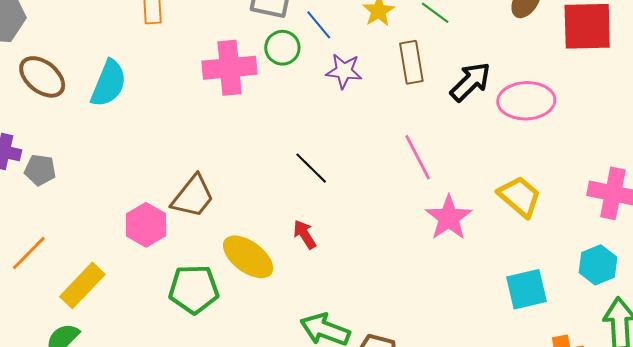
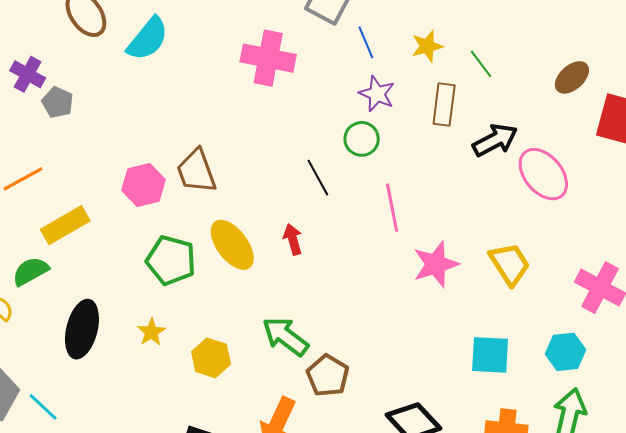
green circle: (282, 48) -> (362, 139), moved
pink ellipse: (526, 101) -> (543, 174), turned 36
pink line: (418, 157) -> (392, 208), moved
brown trapezoid: (193, 197) -> (196, 171), turned 105

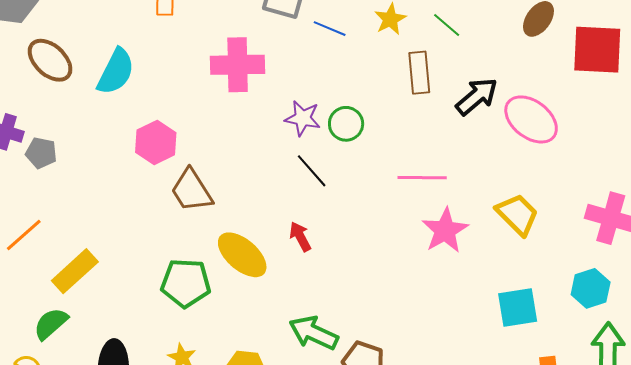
blue line: (366, 42) -> (330, 29), turned -32
purple star: (377, 94) -> (303, 118), moved
pink hexagon: (144, 185) -> (156, 142), moved
pink line: (392, 208) -> (422, 178), moved, turned -66

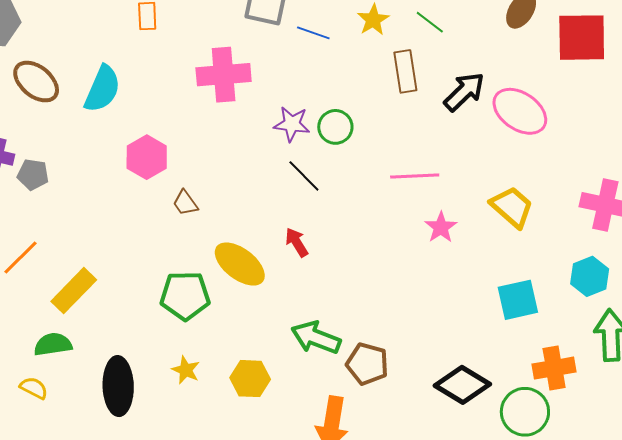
brown trapezoid: (192, 191) -> (185, 203), size x0.6
pink star: (445, 230) -> (441, 227), size x0.7
green semicircle: (51, 324) -> (53, 344), turned 36

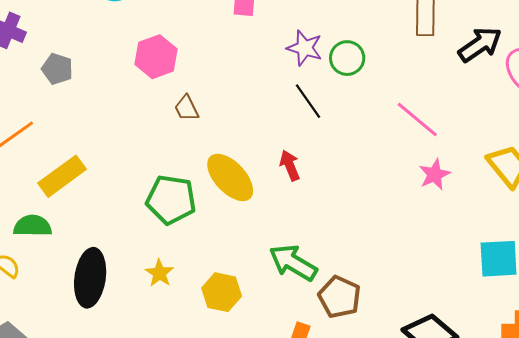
gray pentagon: (33, 175) -> (57, 69), moved
pink line: (415, 176) -> (417, 120), turned 33

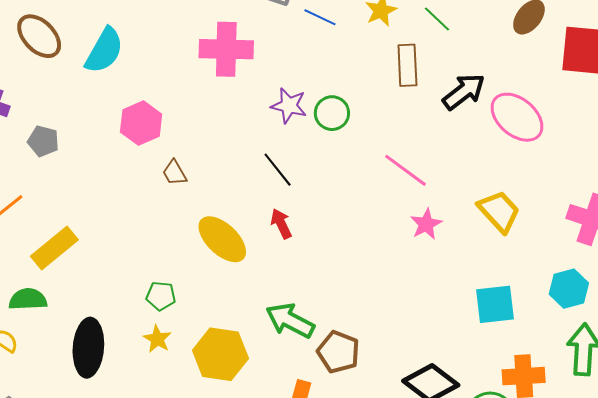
black line: (308, 101) -> (278, 170), moved
green pentagon: (171, 200) -> (161, 296), moved, size x0.6
yellow hexagon: (222, 292) -> (220, 354), size x1.4

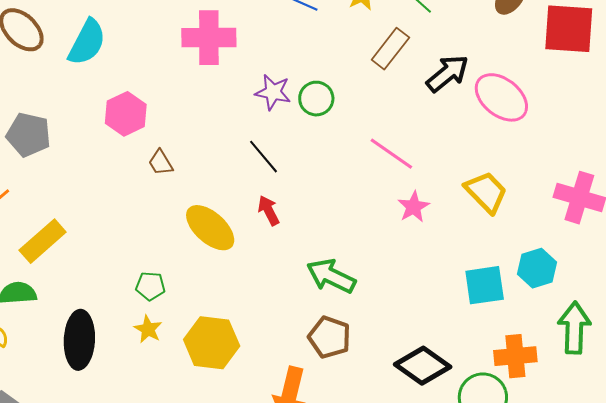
brown rectangle: (407, 65) -> (390, 49), turned 42
gray pentagon: (43, 141) -> (28, 135), size x1.4
cyan hexagon: (569, 289) -> (537, 268), moved
green arrow: (290, 321) -> (331, 276), moved

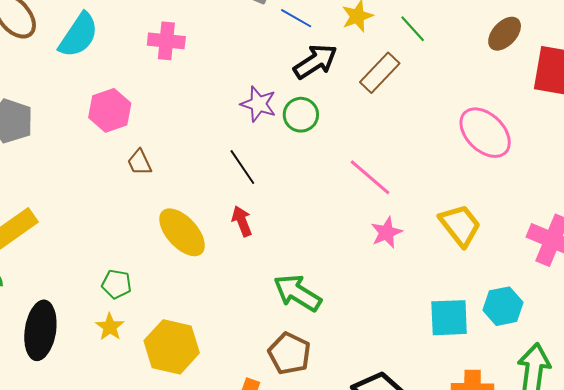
pink cross: (209, 38) -> (166, 41), moved, size x0.7
black arrow: (447, 73) -> (315, 62), moved

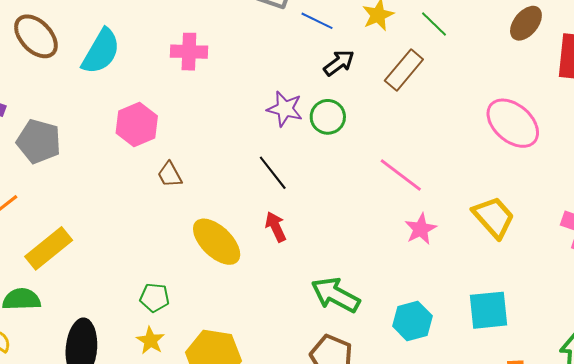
black arrow: (315, 62) -> (339, 63), size x0.7
cyan hexagon: (503, 306) -> (412, 321), moved

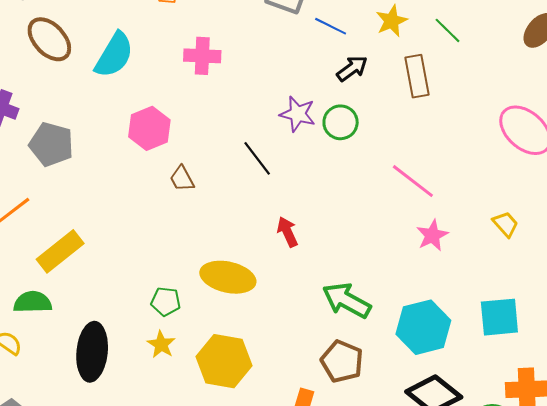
brown rectangle: (404, 70) -> (417, 76), turned -51
black line: (273, 173) -> (257, 158), moved
yellow trapezoid: (494, 217) -> (505, 224), size x0.6
yellow ellipse: (217, 242) -> (228, 277), moved, turned -32
cyan hexagon: (412, 321) -> (423, 327), size x1.4

